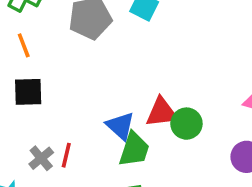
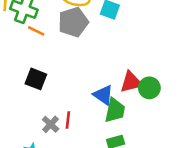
orange line: (24, 45) -> (36, 31), moved, turned -36
black square: (28, 92) -> (36, 79), turned 30

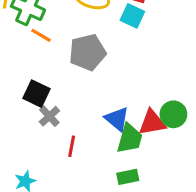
gray pentagon: (73, 22) -> (87, 52), moved
red triangle: (131, 82) -> (152, 123), moved
gray cross: (51, 124) -> (49, 116), moved

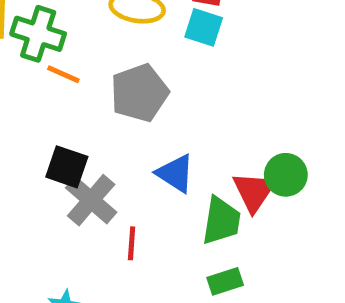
gray cross: (49, 116) -> (91, 200), size x1.5
blue triangle: (117, 119) -> (175, 173), moved
red triangle: (152, 123) -> (254, 192), turned -40

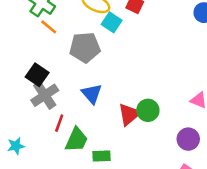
cyan square: (204, 27) -> (112, 22), moved
green trapezoid: (221, 221) -> (76, 140), moved

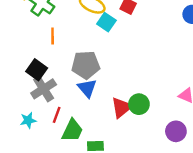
orange line: (49, 27) -> (53, 36), moved, turned 49
gray pentagon: (85, 47) -> (86, 65), moved
cyan star: (16, 146) -> (28, 120), moved

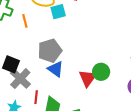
cyan square: (106, 22) -> (58, 12), turned -35
orange line: (53, 36) -> (25, 21), moved

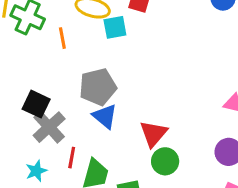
green circle: (101, 72) -> (165, 161), moved

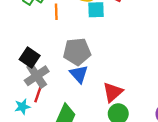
red line: (72, 158) -> (38, 95), moved

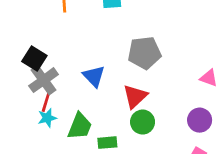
gray pentagon: (77, 52) -> (144, 53), moved
cyan star: (22, 107) -> (47, 118), moved

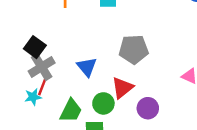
cyan star: (47, 118) -> (33, 97), moved
purple circle: (200, 120) -> (148, 108), moved
green circle: (143, 122) -> (103, 103), moved

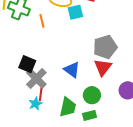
red triangle: (122, 88) -> (103, 67), moved

